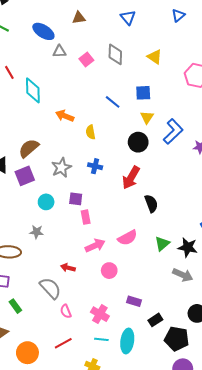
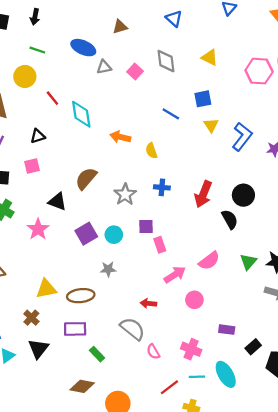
black circle: (138, 142) -> (243, 195), moved
purple square: (25, 176) -> (86, 234), moved
cyan ellipse: (127, 341) -> (226, 374), turned -30
red line: (63, 343) -> (169, 387), moved

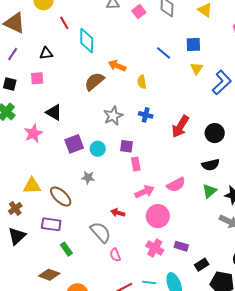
brown semicircle: (86, 178) -> (94, 81), moved
black semicircle: (230, 219) -> (211, 165), moved, turned 96
brown ellipse: (81, 296) -> (61, 196), turned 40
pink circle: (194, 300) -> (158, 216), size x1.5
pink cross: (191, 349) -> (155, 248), moved

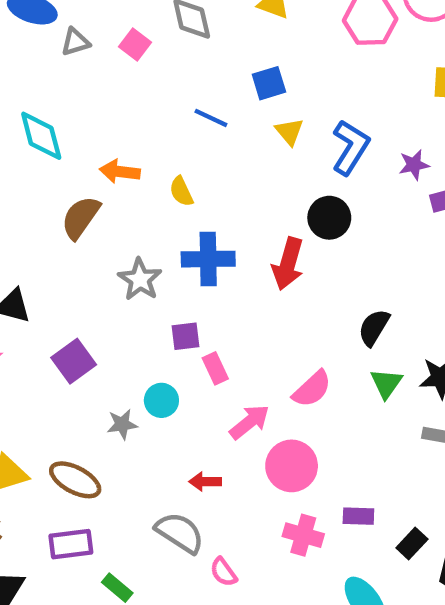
blue cross: (146, 115) -> (208, 259), size x1.6
black circle: (215, 133) -> (329, 218), moved
cyan circle: (98, 149) -> (161, 400), moved
black semicircle: (211, 165) -> (374, 327), turned 150

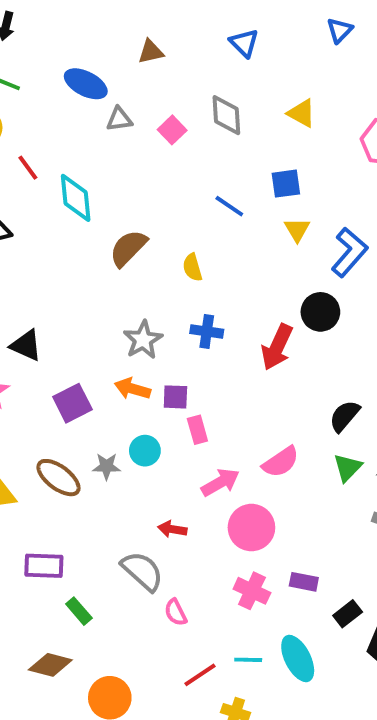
orange arrow: (120, 171) -> (132, 389), moved
brown semicircle: (81, 217) -> (128, 248), moved
blue cross: (208, 259) -> (207, 331), size x0.7
brown ellipse: (75, 480) -> (58, 478), moved

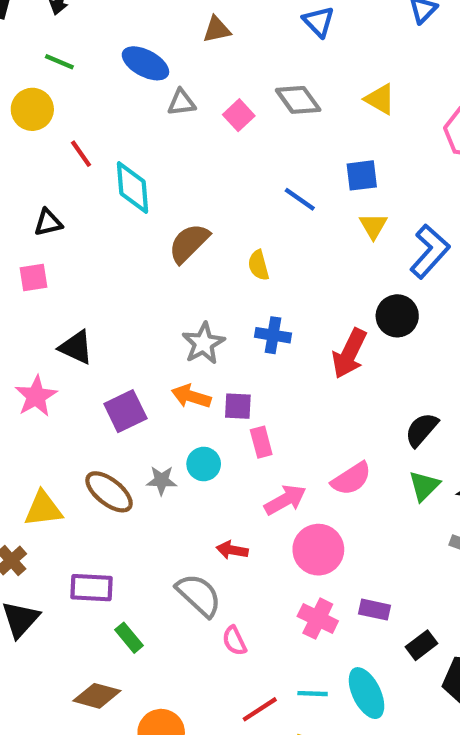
gray diamond: (226, 115) -> (298, 100), turned -33

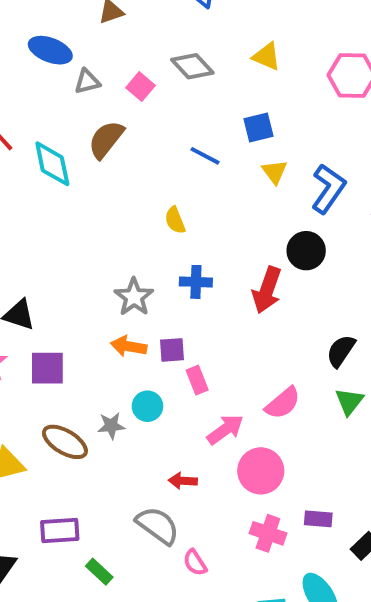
brown semicircle: (189, 243) -> (106, 139), moved
purple square: (125, 411) -> (47, 368), moved, turned 33

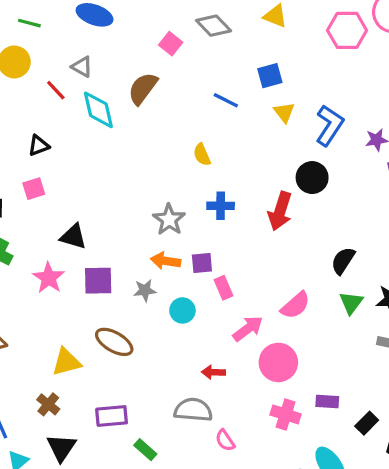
gray triangle: (87, 82) -> (82, 67), moved, turned 45
gray star: (111, 426) -> (145, 290), moved
gray semicircle: (158, 525) -> (193, 410), turned -30

